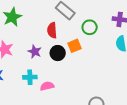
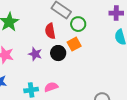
green circle: (90, 27) -> (78, 24), moved
cyan cross: (30, 77) -> (31, 90), moved

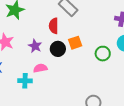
green circle: (78, 24) -> (103, 54), moved
pink semicircle: (51, 87) -> (40, 68), moved

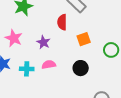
black circle: (58, 49) -> (81, 68), moved
cyan cross: (25, 81) -> (27, 69), moved

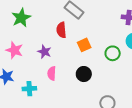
pink semicircle: (49, 65) -> (52, 73), turned -72
cyan cross: (27, 69) -> (29, 89), moved

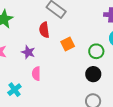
black circle: (84, 74) -> (93, 74), moved
cyan cross: (29, 89) -> (14, 90), turned -32

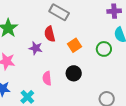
purple star: (28, 52) -> (36, 48), moved
black circle: (93, 74) -> (74, 73), moved

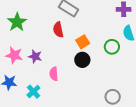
purple star: (36, 48) -> (35, 56), moved
black circle: (74, 73) -> (82, 60), moved

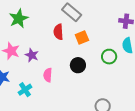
orange square: (83, 42) -> (82, 37), moved

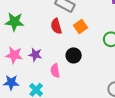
green star: (19, 19) -> (14, 22), turned -30
black circle: (78, 65) -> (74, 55), moved

